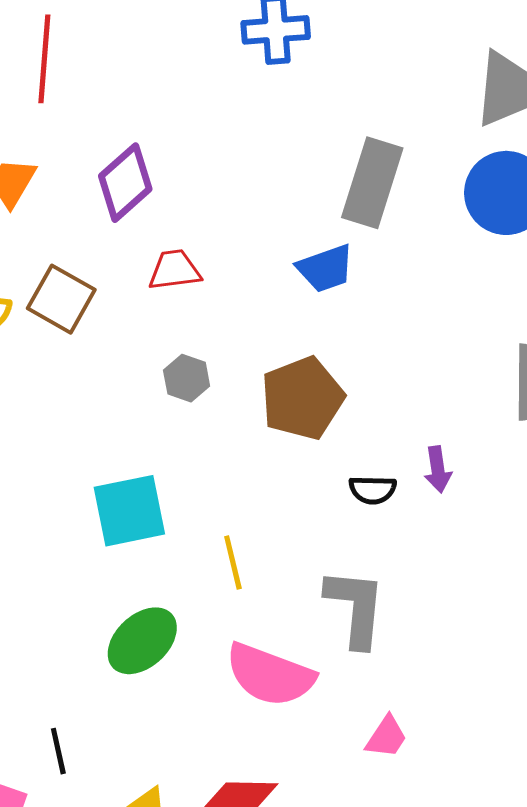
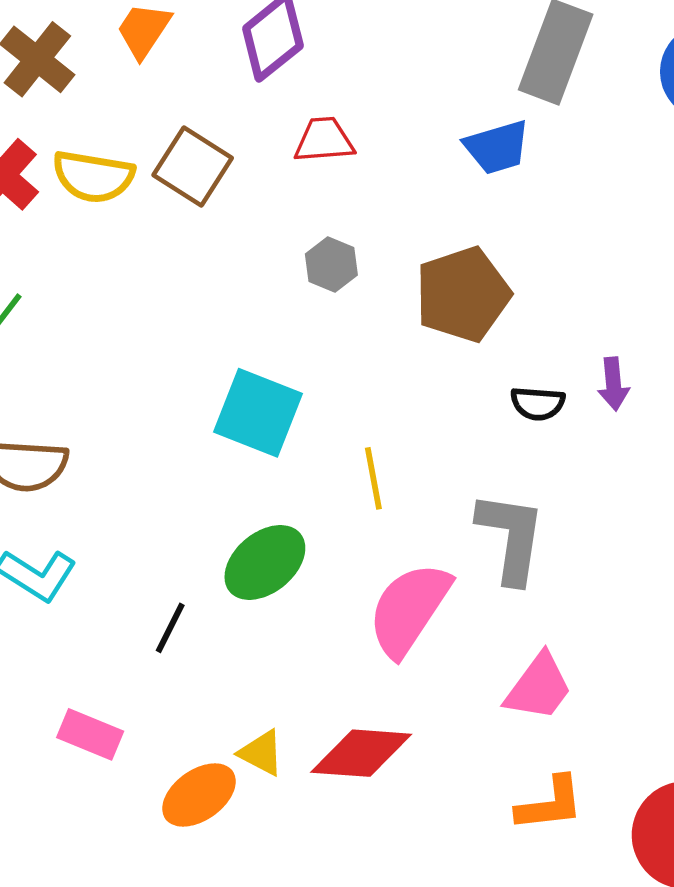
cyan square: (129, 511) -> (258, 413), turned 30
pink semicircle: (270, 675) -> (409, 609), turned 100
pink trapezoid: (386, 737) -> (539, 687), size x1.4
black line: (58, 751) -> (170, 628), moved, turned 36

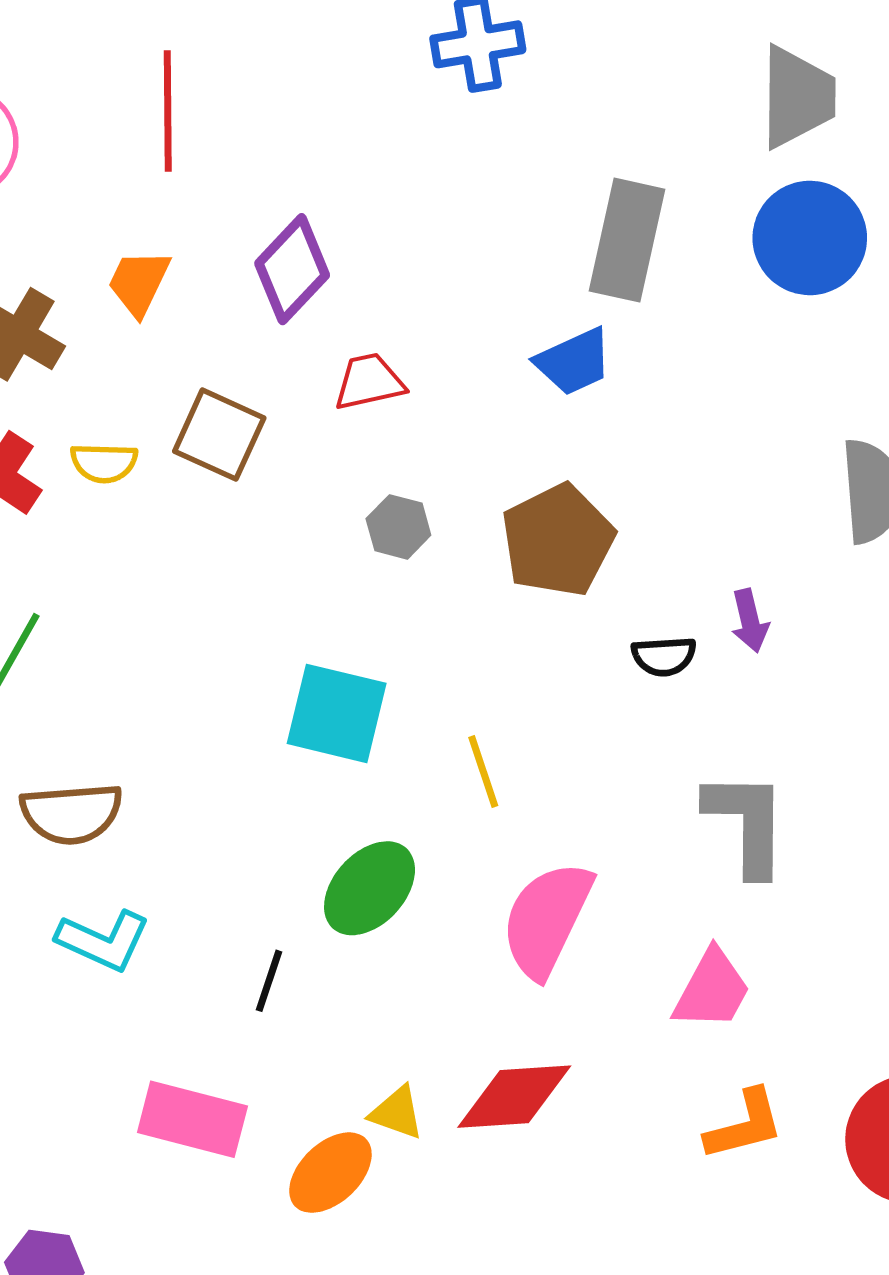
yellow semicircle: (93, 176) -> (104, 463), size x0.7
gray L-shape: (511, 537) -> (747, 823), moved
pink rectangle: (90, 734) -> (192, 1119), size x1.4

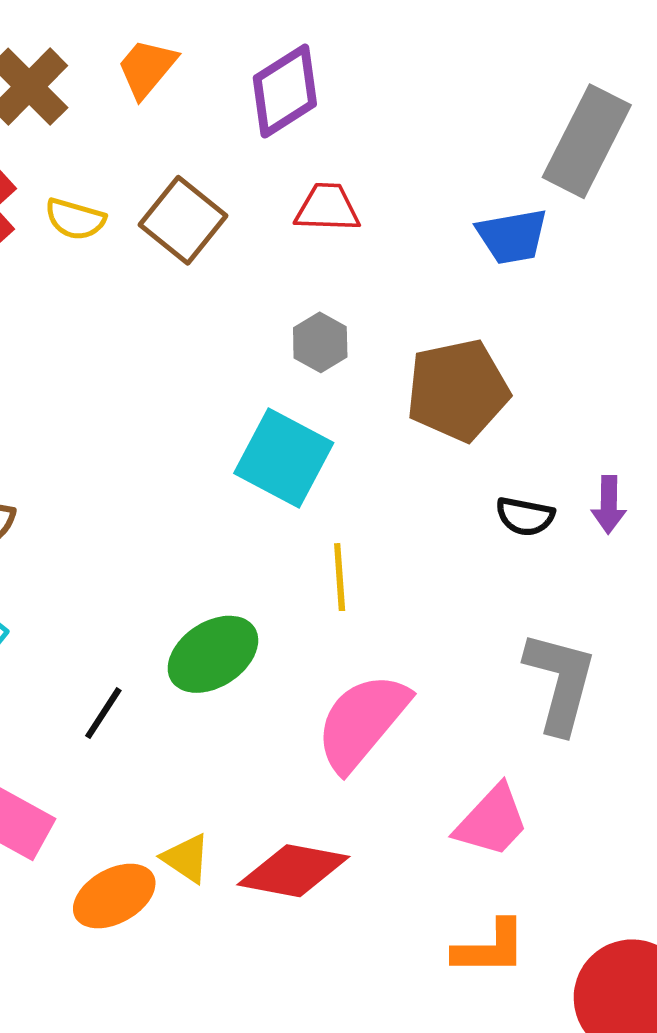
cyan square: (337, 713) -> (284, 458), moved

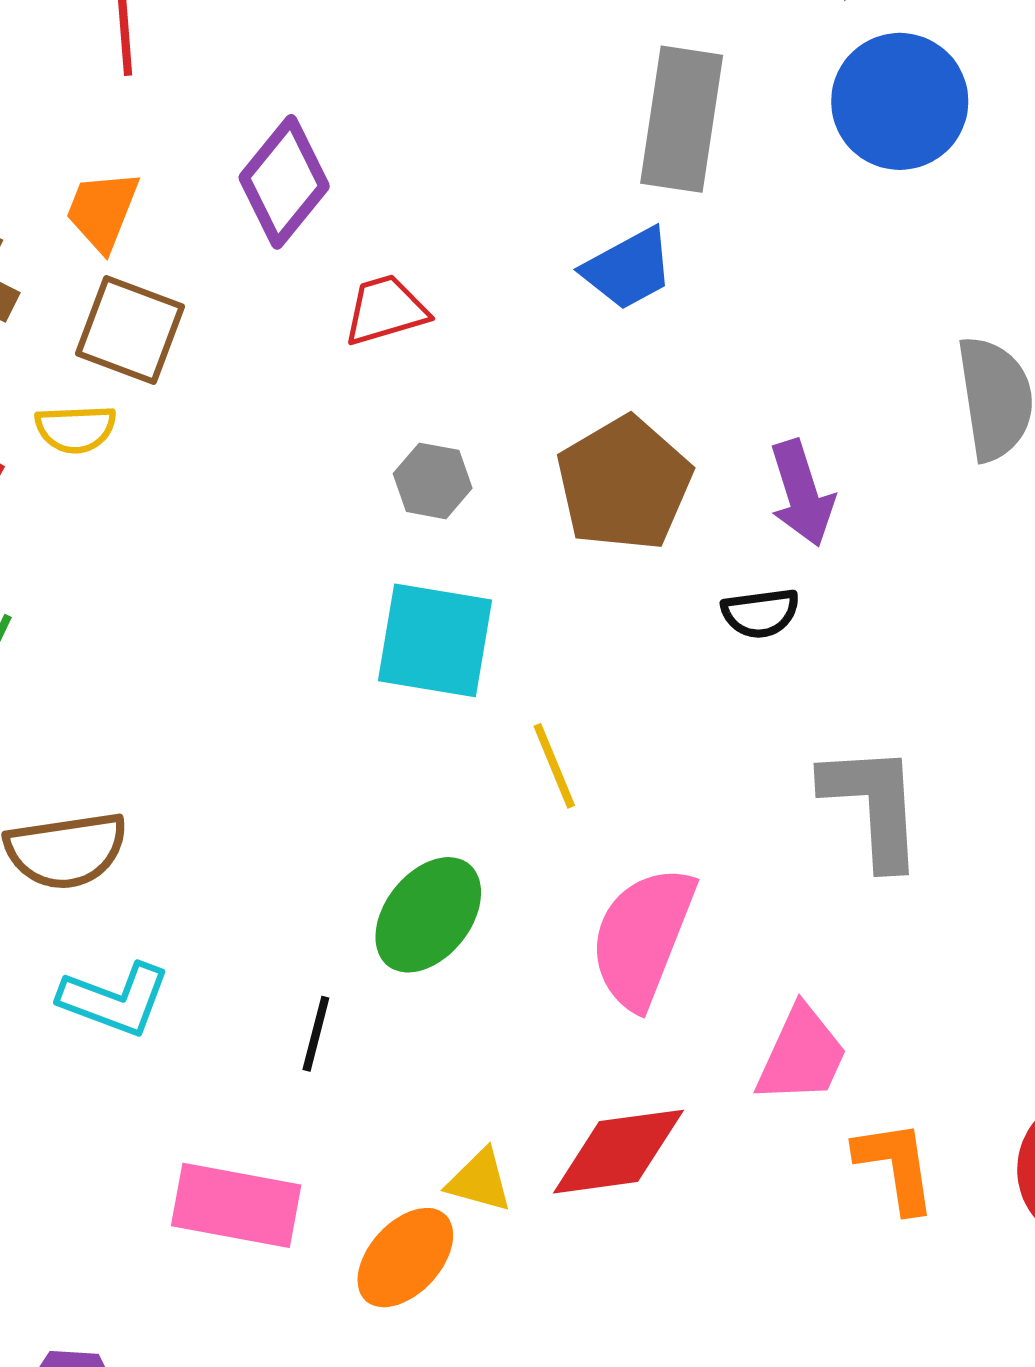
brown square: (183, 220) -> (130, 330), moved
purple arrow: (609, 505) -> (802, 493), moved, size x1.4
pink trapezoid: (492, 821) -> (802, 1055), moved
orange L-shape: (490, 948) -> (896, 1166), turned -80

